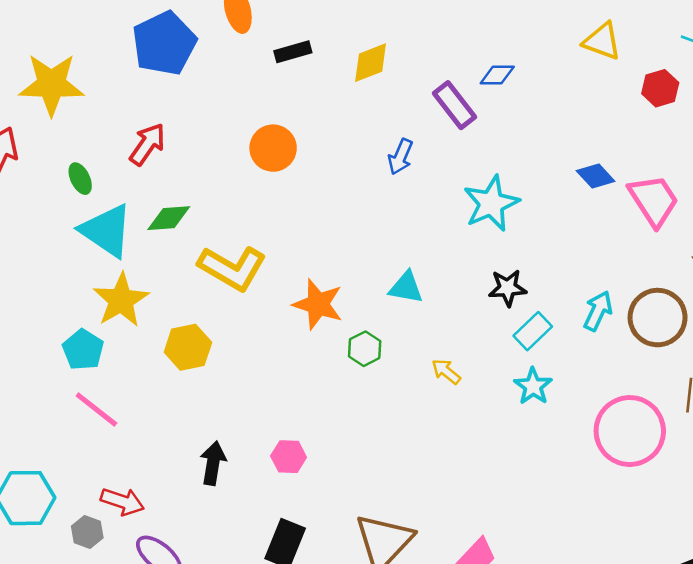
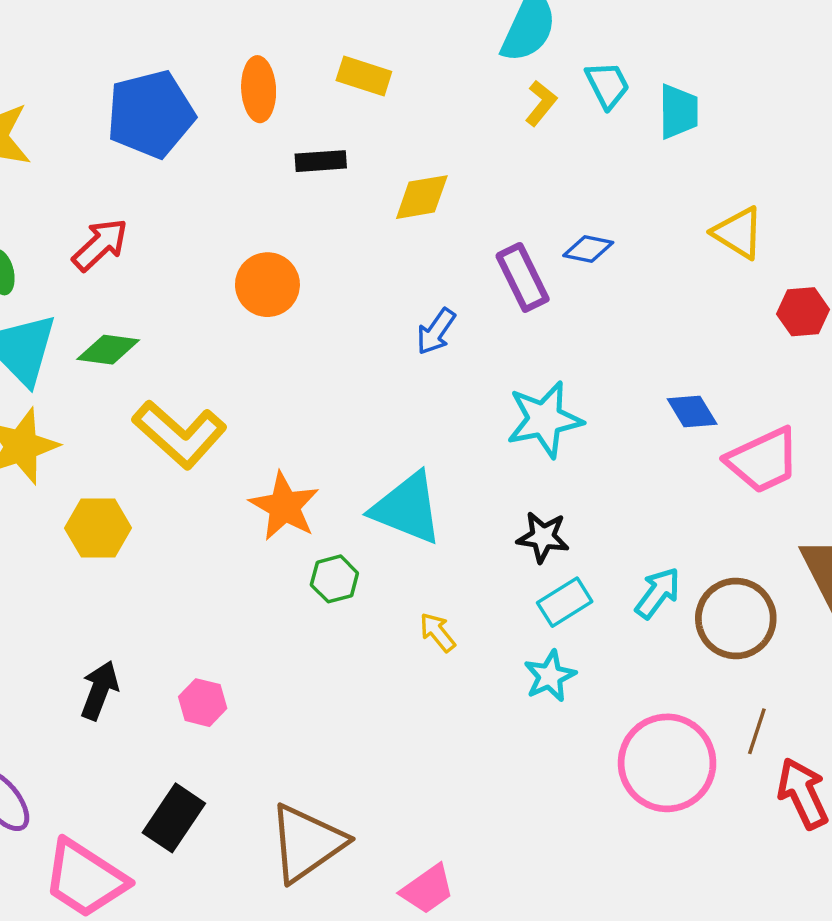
pink trapezoid: (654, 200) -> (763, 460), turned 86
cyan triangle: (406, 287) -> (407, 508), size x1.6

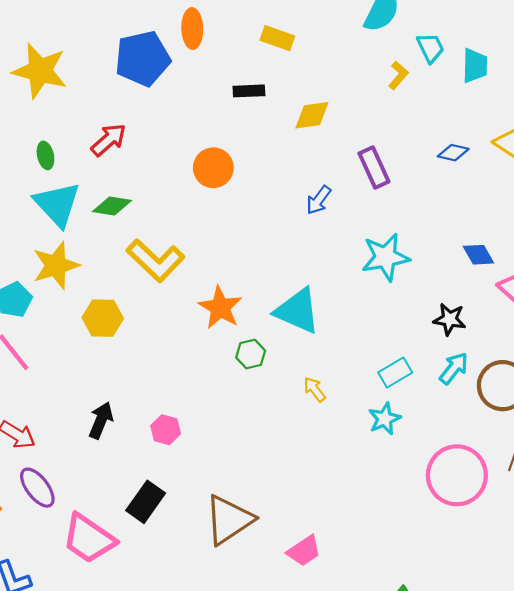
orange ellipse: (259, 89) -> (192, 29), moved
yellow L-shape: (541, 103) -> (398, 75), moved
blue diamond: (588, 249) -> (453, 153), moved
black star: (543, 537) -> (450, 319), moved

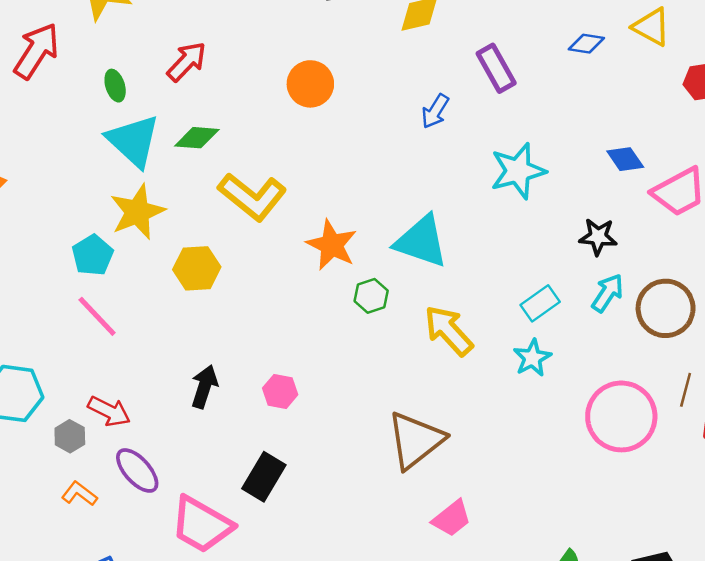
yellow arrow: (315, 389) -> (449, 331), size x1.8
brown triangle: (229, 520) -> (415, 440), moved

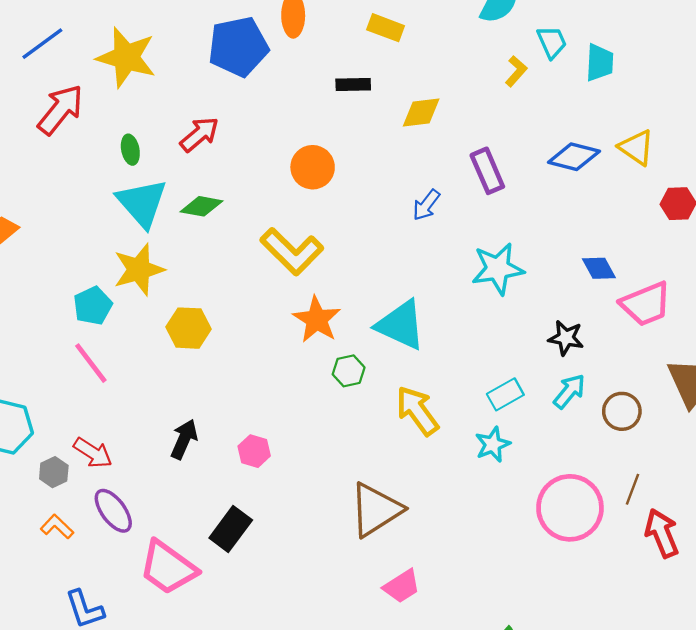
blue diamond: (586, 44) -> (574, 157), size x1.5
yellow L-shape: (252, 197) -> (292, 251), moved
brown circle: (666, 308) -> (622, 411), size x0.7

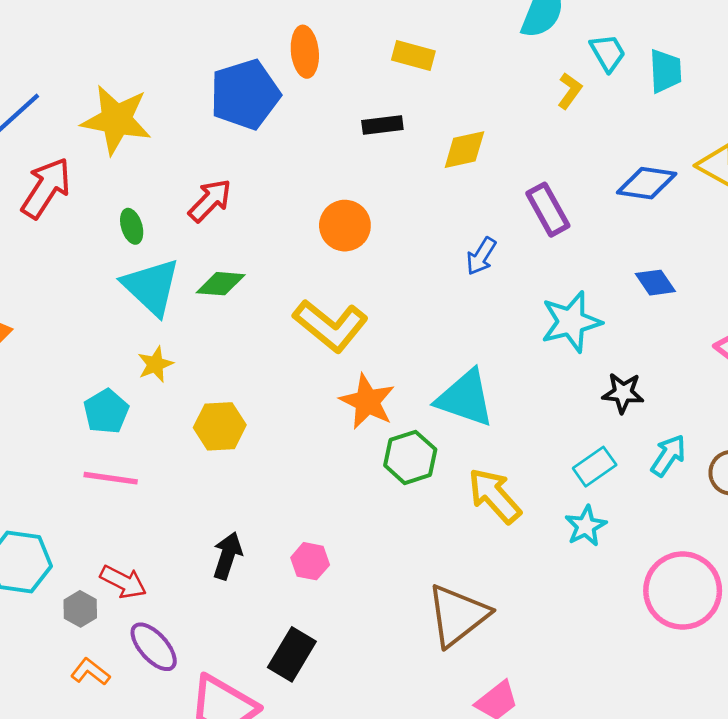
blue diamond: (599, 268) -> (655, 283), moved
yellow star: (139, 270) -> (155, 364), size x0.6
black star: (566, 338) -> (623, 393), moved
pink line: (91, 363) -> (111, 478), turned -39
green hexagon: (349, 371) -> (410, 457), size x1.4

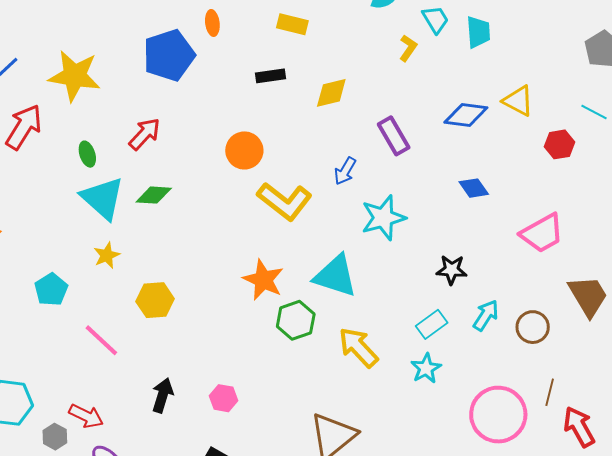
orange ellipse: (305, 52) -> (212, 23), size x0.7
cyan star: (571, 322) -> (383, 218), moved
yellow L-shape: (331, 326) -> (285, 201), moved
cyan pentagon: (106, 411) -> (51, 289), moved
pink line: (111, 478) -> (101, 340), moved, turned 36

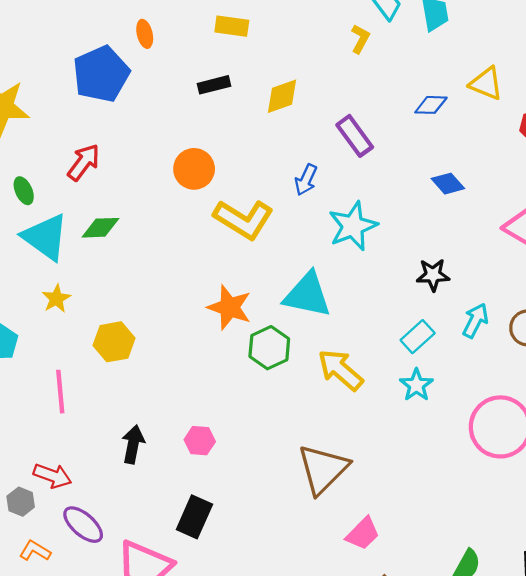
blue diamond: (466, 115) -> (431, 105), size x0.7
pink line: (101, 340) -> (60, 392), turned 48

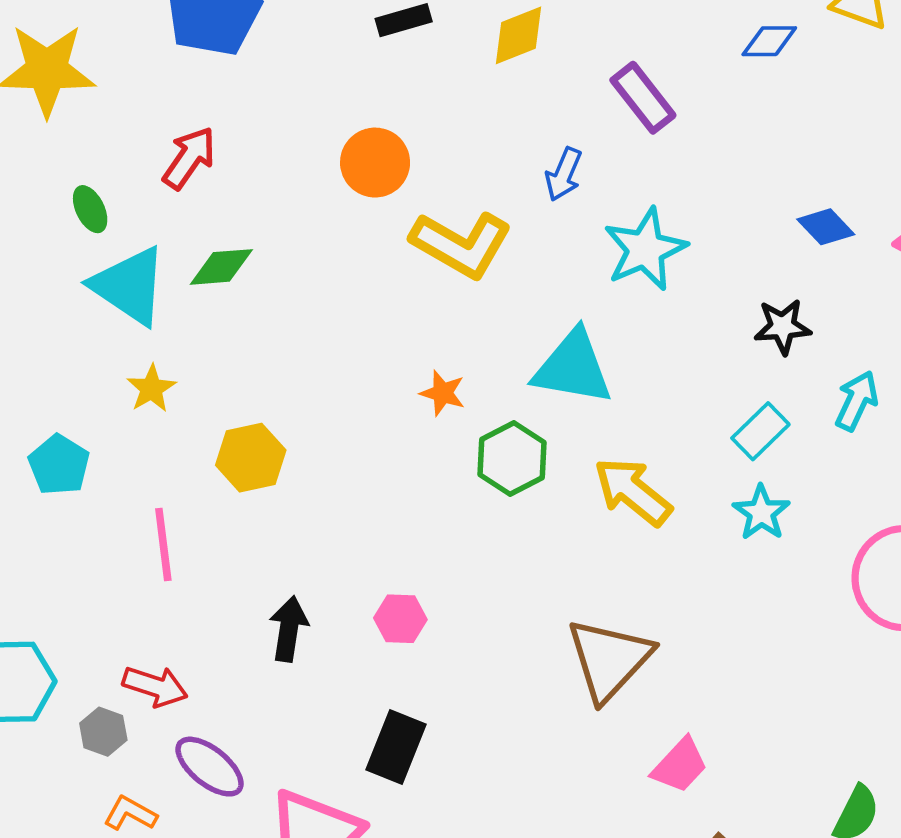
blue diamond: (448, 184) -> (826, 227), moved
orange star: (229, 307) -> (443, 393), size x0.6

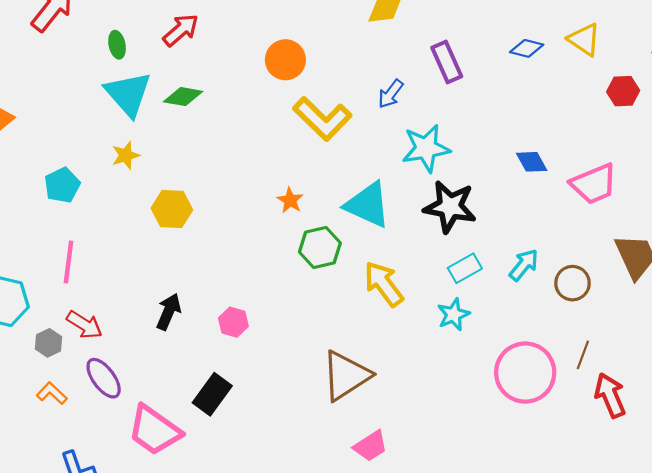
black star: (783, 327) -> (450, 207), moved, size x1.6
pink line: (163, 545) -> (69, 262), moved

